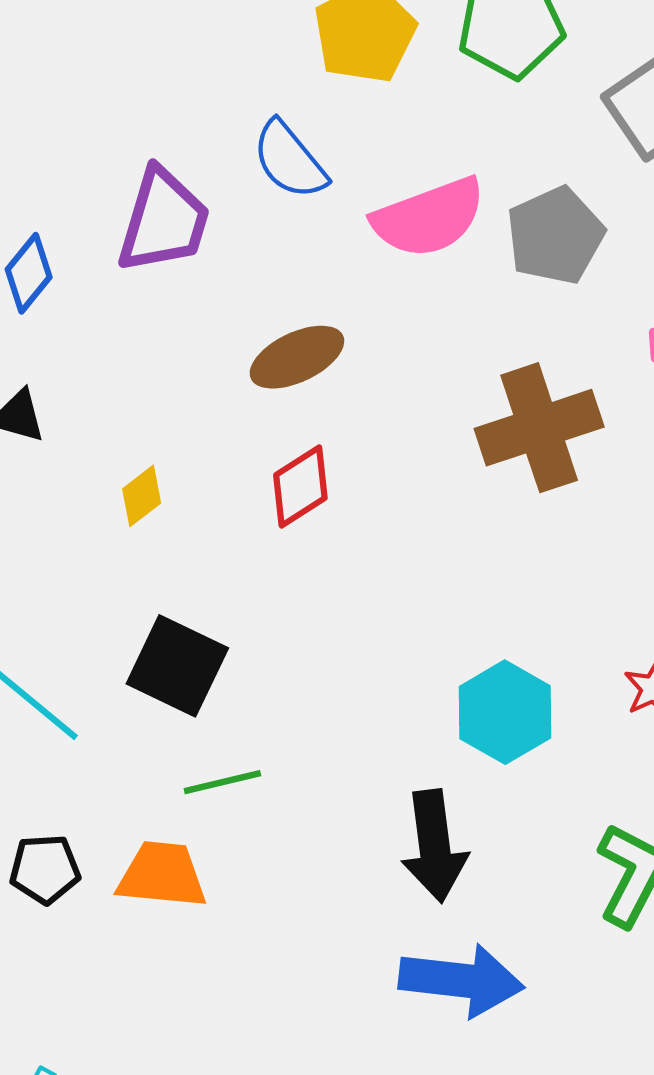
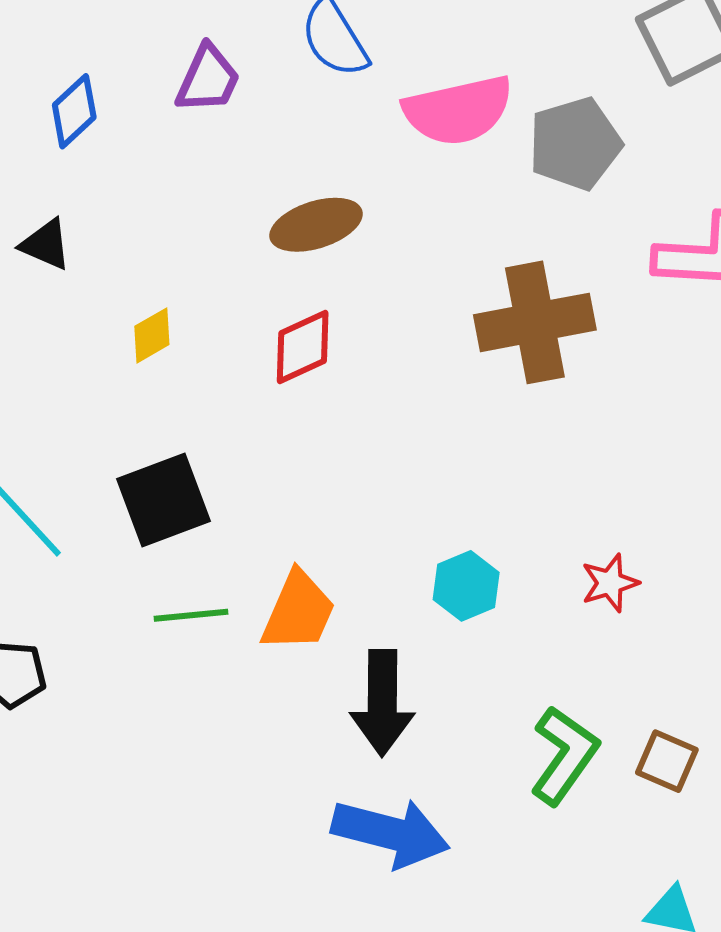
purple trapezoid: (164, 221) -> (208, 79), size x0.7
black square: (177, 666) -> (163, 500), turned 36
cyan hexagon: (505, 712) -> (466, 586), size x0.7
orange trapezoid: (162, 875) -> (298, 611), moved, turned 100

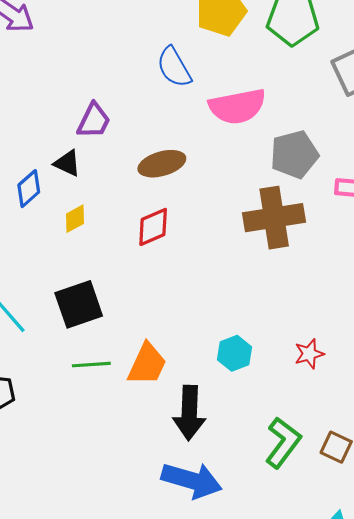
purple trapezoid: (208, 79) -> (94, 121), moved
blue diamond: (74, 111) -> (29, 189), moved
gray pentagon: (575, 144) -> (294, 154), moved
black triangle: (46, 244) -> (67, 163), moved

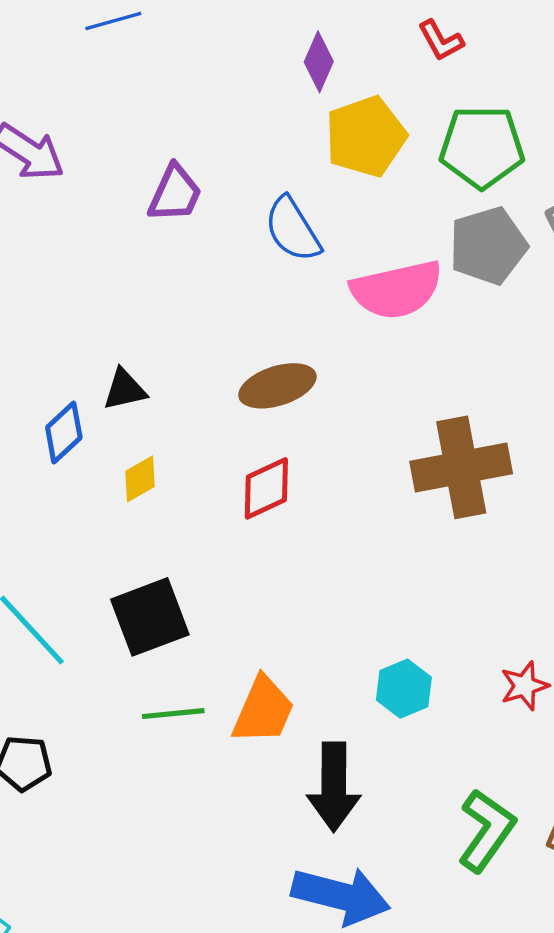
purple trapezoid: (94, 121) -> (175, 193), moved
gray pentagon: (294, 154) -> (488, 246), moved
black triangle: (67, 163) -> (125, 390), turned -36

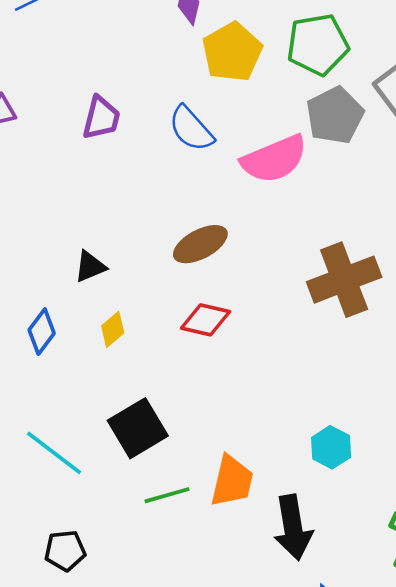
blue diamond: (64, 432) -> (42, 332), moved
red diamond: (266, 488) -> (206, 320), turned 48

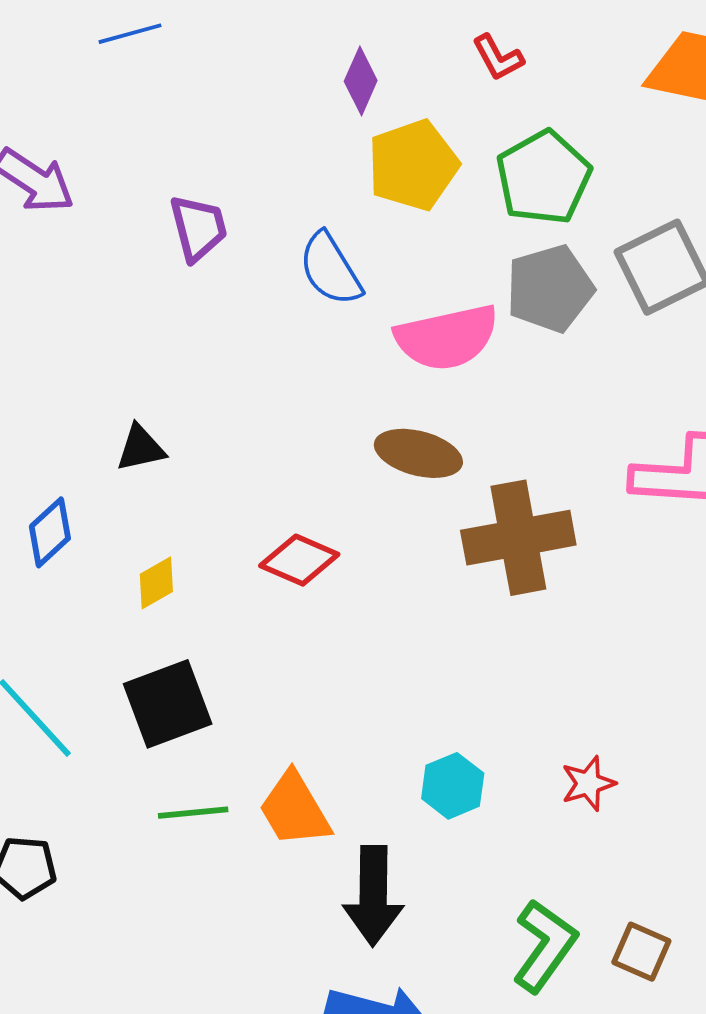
green pentagon: (318, 45) -> (544, 178), turned -30
purple trapezoid: (101, 118) -> (198, 228), turned -39
brown ellipse: (200, 244) -> (418, 453), moved, turned 32
yellow diamond: (113, 329) -> (156, 583), moved
orange trapezoid: (232, 481) -> (294, 809), turned 126

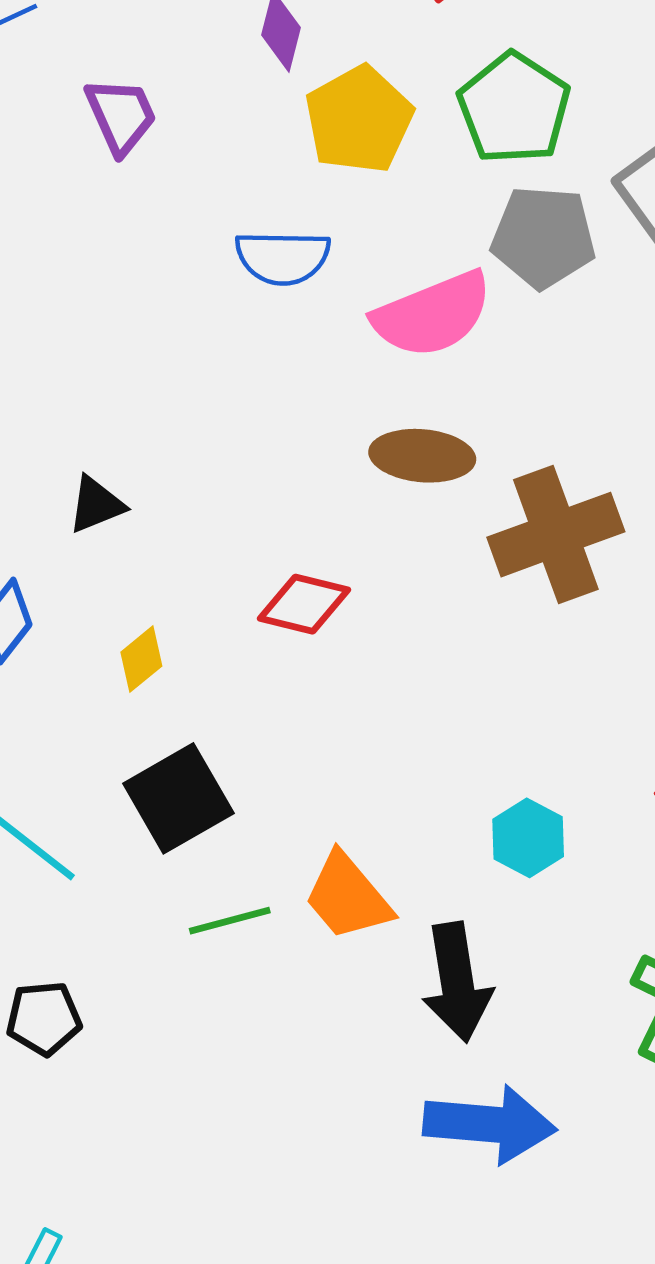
purple trapezoid: (198, 228) -> (121, 115), moved
blue semicircle: (330, 269) -> (283, 257), turned -48
gray pentagon: (550, 289) -> (543, 237), turned 30

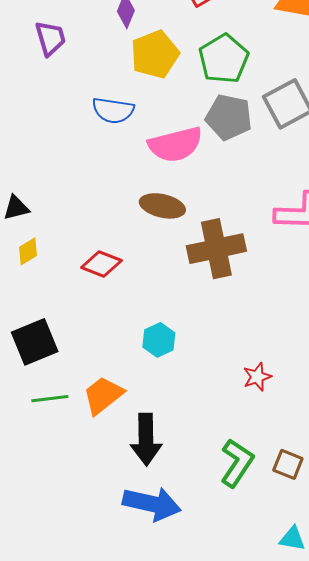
yellow diamond: (141, 659) -> (28, 251), moved
cyan hexagon: (528, 838) -> (159, 340), moved
orange trapezoid: (348, 897) -> (103, 395), turned 84

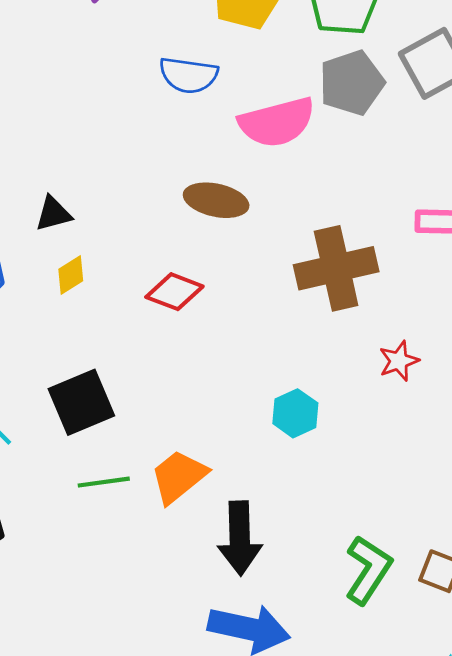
gray pentagon: (229, 117) -> (352, 83), turned -30
brown ellipse: (162, 206) -> (216, 200), moved
cyan hexagon: (159, 340) -> (295, 413), moved
red star: (257, 377) -> (399, 361), moved

